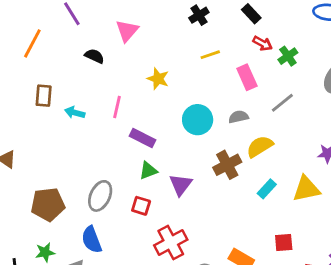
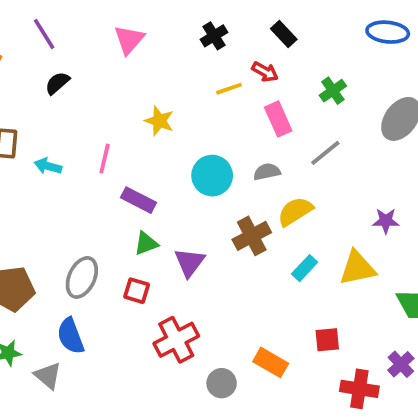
pink triangle: (127, 31) -> (129, 40), moved
red arrow: (263, 43) -> (265, 72), moved
black semicircle: (94, 56) -> (57, 83), moved, turned -66

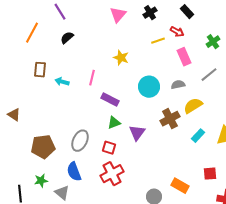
pink triangle: (129, 40) -> (118, 15), moved
red cross: (176, 340) -> (112, 174), moved

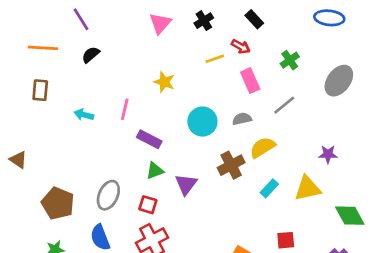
orange line: (32, 33) -> (43, 48), turned 65
brown rectangle: (40, 70) -> (40, 90), moved
brown pentagon: (43, 147) -> (58, 203), turned 30

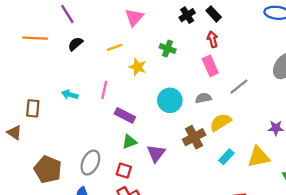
black cross: (204, 21) -> (187, 15), moved
red arrow: (241, 47) -> (212, 39), moved, turned -133
yellow line: (215, 59) -> (115, 47), moved
green cross: (290, 60) -> (168, 49), moved, turned -35
brown rectangle: (40, 90) -> (33, 108), moved

